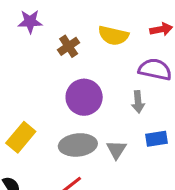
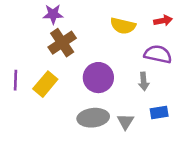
brown cross: (69, 46) -> (62, 43), moved, size x1.5
yellow rectangle: (21, 137) -> (45, 84), moved

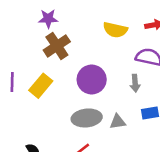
gray triangle: (126, 122) -> (118, 122), turned 49

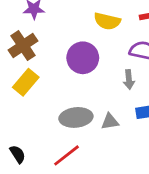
brown cross: (57, 46) -> (23, 46), moved
purple circle: (92, 79) -> (83, 58), moved

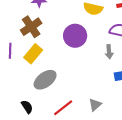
gray ellipse: (76, 117) -> (45, 80), moved, turned -30
gray triangle: (110, 122) -> (95, 105), moved, turned -32

